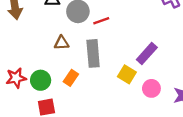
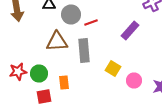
brown triangle: (62, 43) -> (57, 42), size x1.6
purple rectangle: (147, 53) -> (130, 30), moved
orange rectangle: (71, 78) -> (64, 82), moved, turned -40

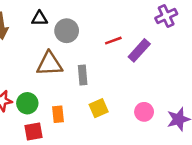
red line: (91, 22) -> (113, 41), moved
gray rectangle: (84, 50) -> (83, 75), size x0.7
yellow square: (113, 68) -> (99, 108), moved, turned 35

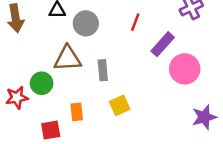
red line: (113, 41) -> (135, 22), moved, turned -49
green circle: (27, 103) -> (42, 83), moved
pink circle: (144, 112) -> (185, 69), moved, size x1.5

